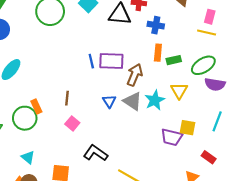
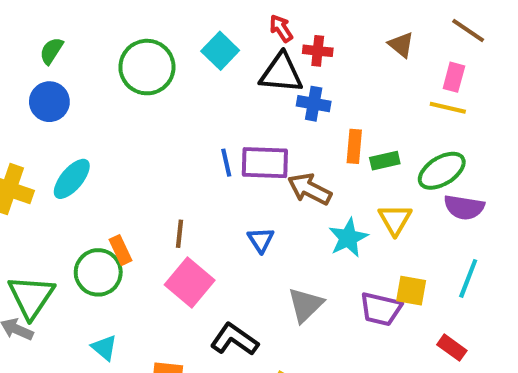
blue cross: (156, 25) -> (314, 104), moved
brown arrow: (135, 75) -> (310, 189), turned -85
gray triangle: (133, 101) -> (306, 305), moved, turned 42
pink square: (72, 123) -> (190, 283), size x1.6

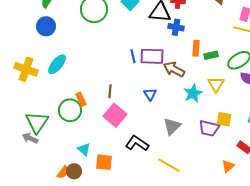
cyan triangle: (104, 348) -> (84, 149), moved

